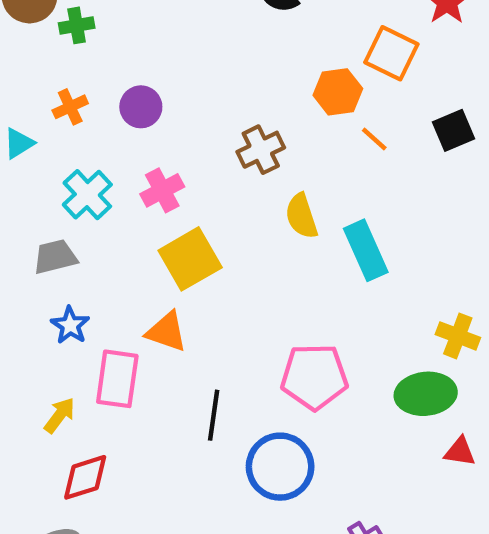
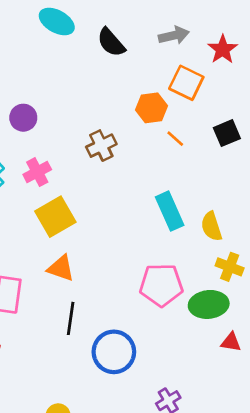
yellow semicircle: (301, 216) -> (211, 226), moved
orange triangle: (167, 332) -> (61, 268), moved
pink pentagon: (314, 377) -> (161, 285), moved

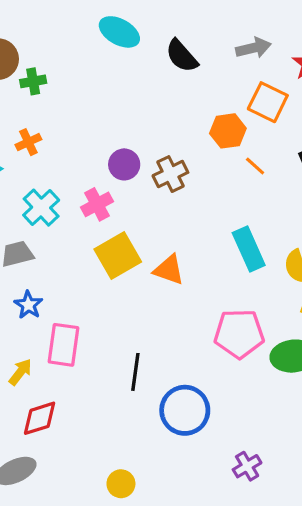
purple circle: (23, 118) -> (124, 164), moved
orange triangle: (61, 268) -> (169, 270), moved

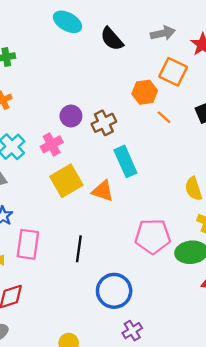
cyan rectangle: (249, 249) -> (125, 161), moved
black line: (135, 372) -> (79, 249), moved
purple cross: (247, 466) -> (132, 331), moved

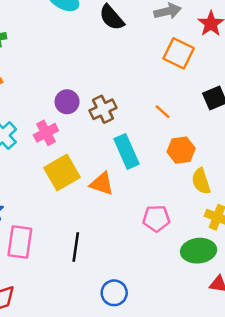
orange hexagon: (145, 92) -> (181, 150), moved
orange line: (164, 117) -> (163, 112), moved
pink pentagon: (153, 236) -> (156, 218), moved, size x0.7
blue circle: (114, 291) -> (114, 293), size x0.7

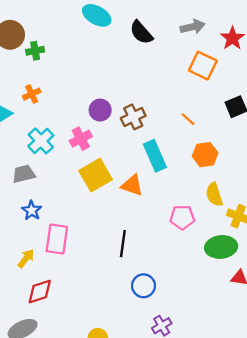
yellow semicircle: (201, 181) -> (214, 194), moved
black line: (76, 247) -> (123, 244), moved

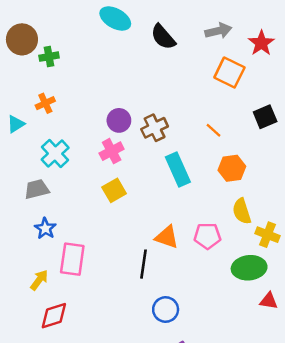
pink cross: (81, 139) -> (112, 151), moved
yellow square: (96, 175) -> (114, 190), size x0.7
orange triangle: (132, 185) -> (167, 237), moved

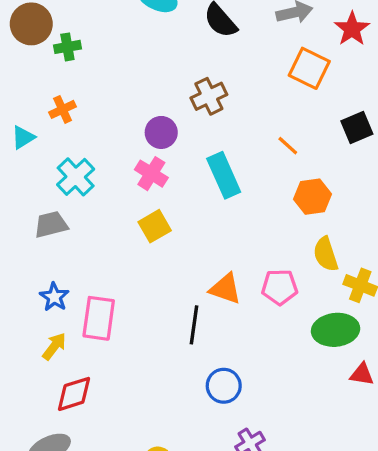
brown cross: (155, 128) -> (209, 96), moved
pink cross: (112, 151) -> (151, 174), turned -30
cyan rectangle: (178, 170) -> (224, 175), moved
blue star: (45, 228) -> (54, 297), moved

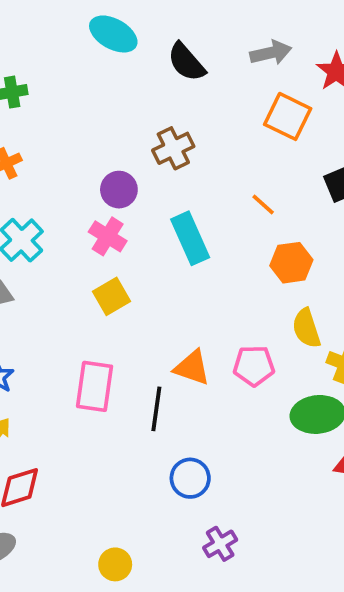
pink rectangle: (99, 318) -> (95, 386), moved

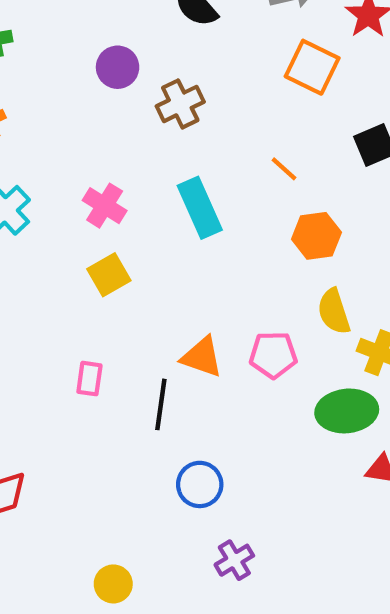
purple circle: (119, 190) -> (118, 67), moved
pink rectangle: (95, 386) -> (89, 379), size x0.6

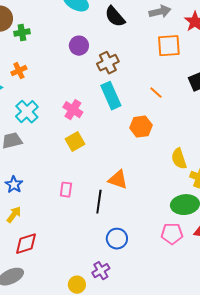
orange square: (312, 67) -> (169, 46), turned -30
cyan rectangle: (200, 208) -> (111, 96), moved
orange hexagon: (316, 236) -> (141, 127), moved
pink pentagon: (273, 355) -> (172, 234), moved
purple cross: (234, 560) -> (101, 271), moved

